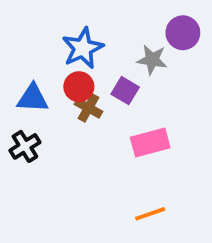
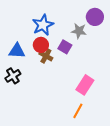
pink rectangle: (150, 143) -> (85, 85), moved, turned -42
orange line: (150, 214) -> (78, 111), turned -42

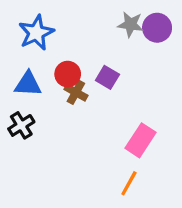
blue star: (43, 25) -> (36, 33), moved
gray star: (79, 31) -> (131, 24), moved

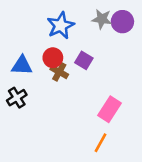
blue star: (36, 33) -> (61, 25), moved

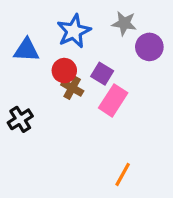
purple circle: (122, 22) -> (149, 47), moved
blue triangle: (22, 65) -> (27, 50), moved
pink rectangle: (110, 109) -> (113, 100), moved

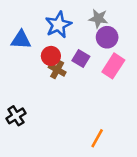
purple circle: (149, 47) -> (107, 37), moved
pink rectangle: (113, 100) -> (113, 66), moved
black cross: (20, 119) -> (16, 116), moved

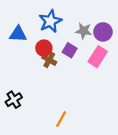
gray star: (98, 19) -> (84, 31), moved
purple circle: (107, 37) -> (103, 32), moved
orange line: (97, 138) -> (61, 119), moved

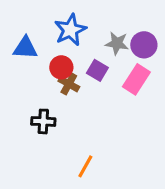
black cross: (14, 100) -> (43, 121), moved, turned 35

